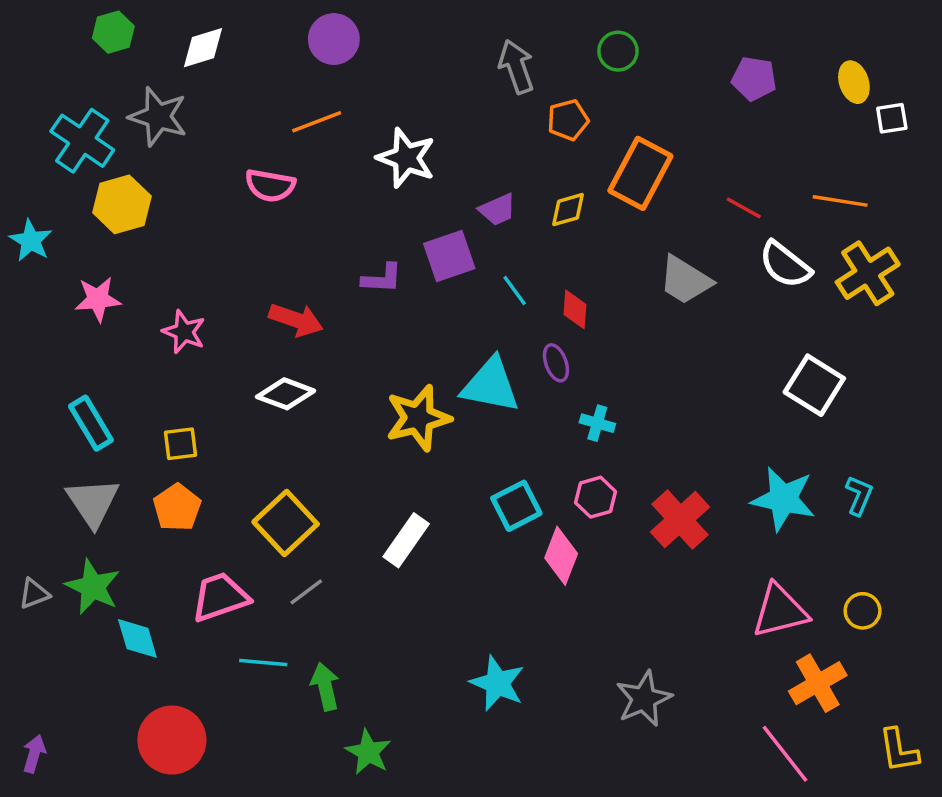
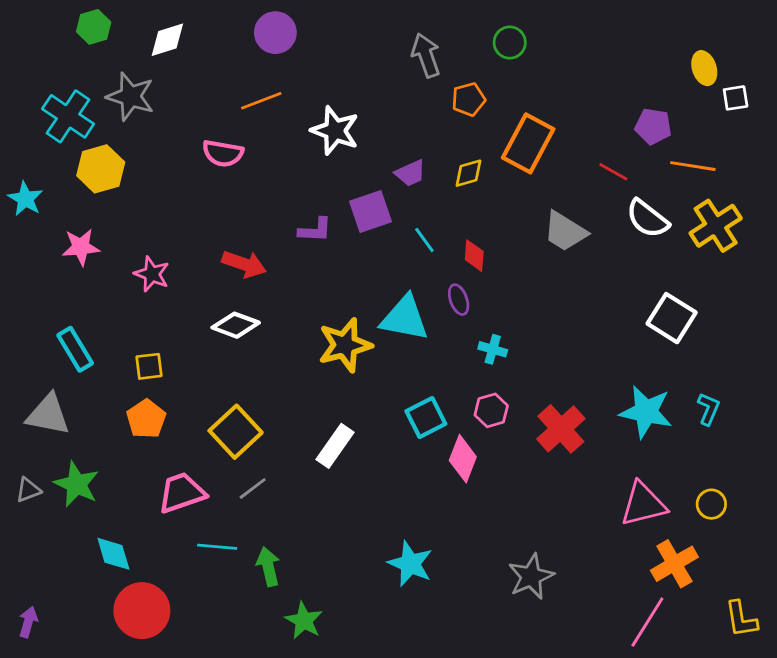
purple pentagon: (754, 79) -> (653, 126), moved
gray triangle: (93, 502) -> (48, 415), moved, turned -45
cyan diamond: (137, 638) -> (113, 554), moved
pink line: (785, 754) -> (647, 622), turned 70

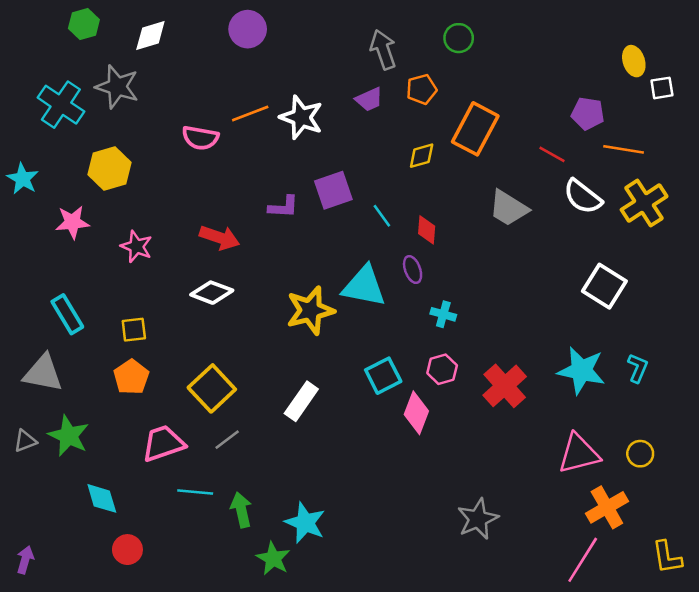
orange line: (261, 101) -> (250, 114), moved
yellow hexagon: (101, 169) -> (110, 169), moved
purple trapezoid: (410, 173) -> (369, 99), moved
cyan star: (410, 564) -> (305, 523), moved
red circle: (142, 611) -> (127, 550), size x0.6

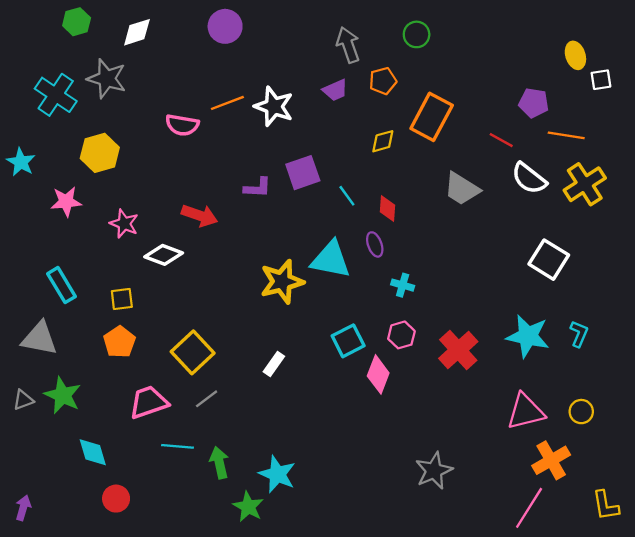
white diamond: (212, 293) -> (164, 255), moved
white rectangle: (301, 401) -> (274, 364), size x0.7

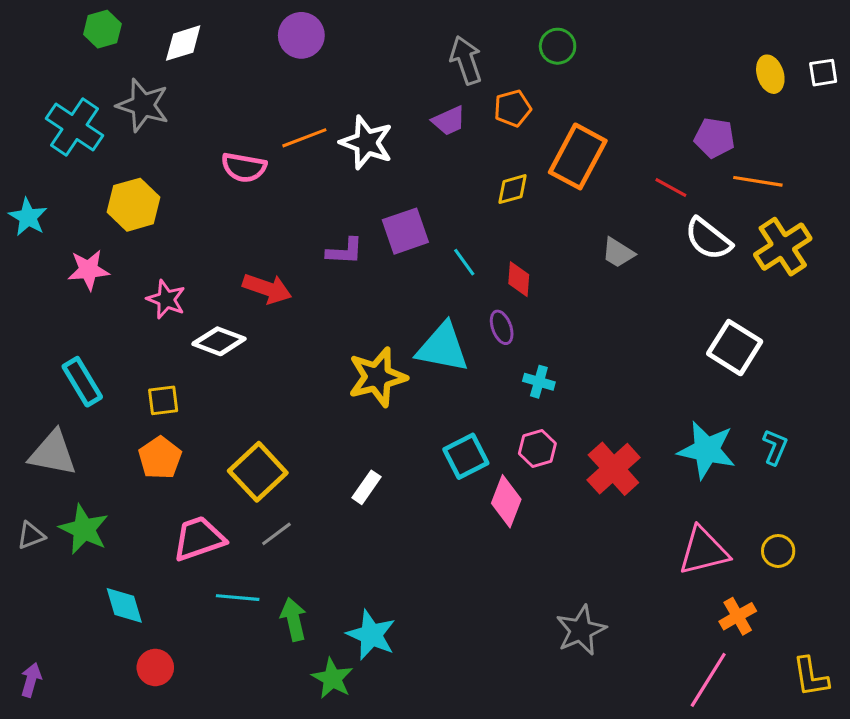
white square: (601, 80) -> (823, 73), moved
gray trapezoid: (462, 189) -> (618, 253), size x0.7
orange cross: (551, 460) -> (738, 616), size x0.7

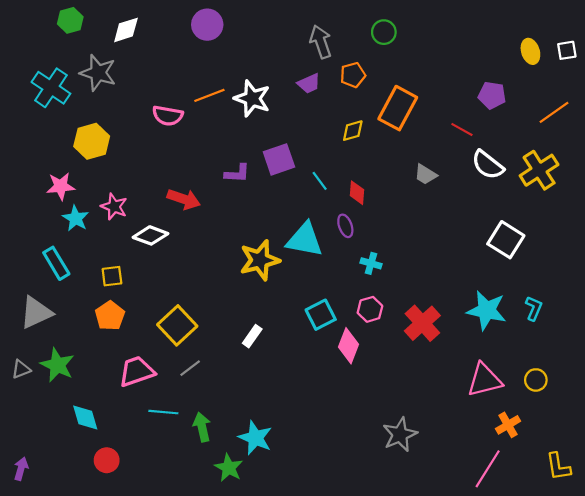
orange line: (758, 181) -> (554, 112), moved, turned -44
cyan star: (28, 217) -> (76, 218), moved
gray triangle: (53, 453) -> (36, 313), turned -36

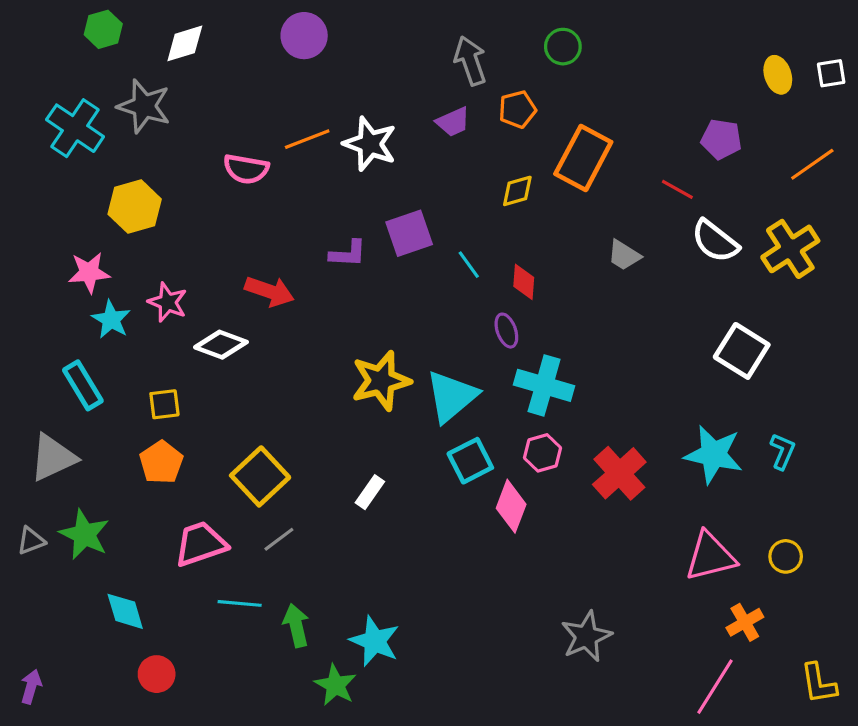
cyan triangle: (305, 240) -> (451, 396), moved, turned -51
cyan cross: (371, 263) -> (544, 385), size x1.8

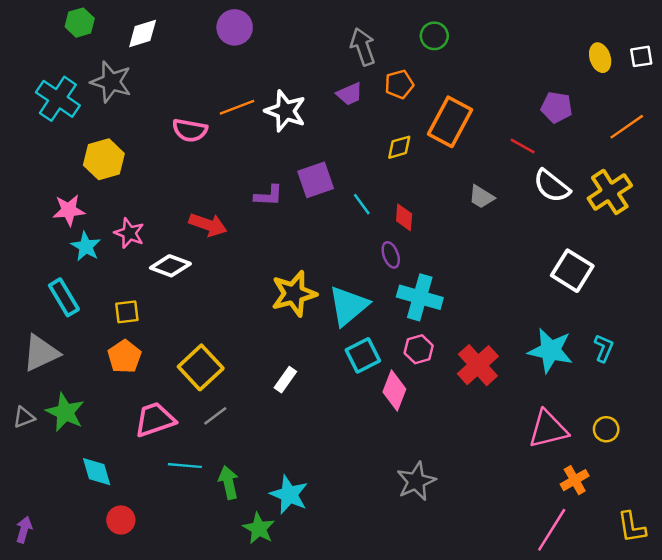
gray star: (586, 636) -> (416, 481), moved

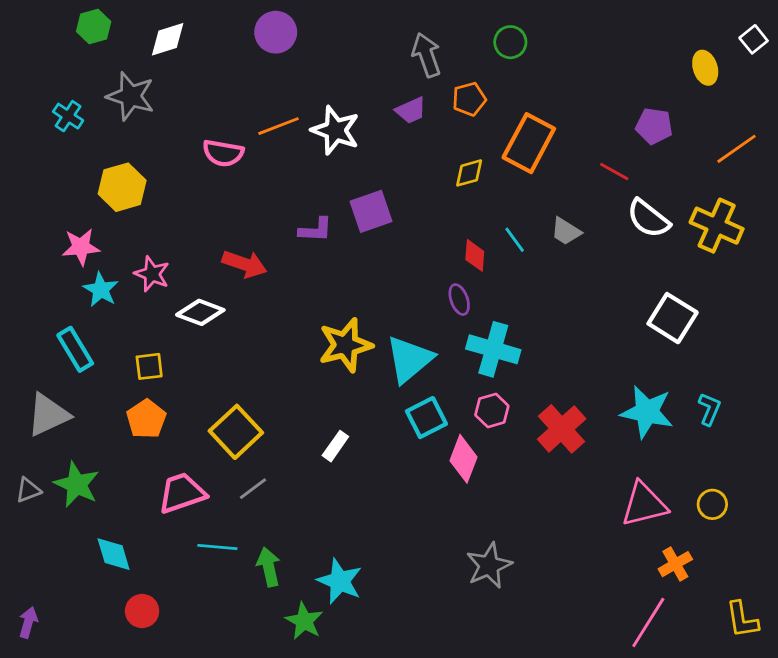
white square: (641, 56) -> (754, 39), moved, turned -30
cyan cross: (58, 99) -> (68, 116), size x0.6
yellow cross: (610, 192) -> (717, 226), turned -33
cyan line: (362, 204) -> (515, 240), moved

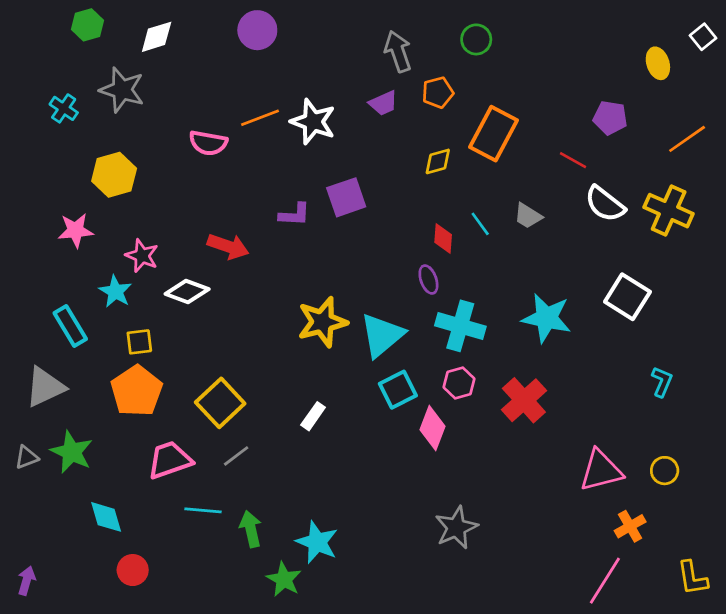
cyan star: (101, 290) -> (115, 291), moved
cyan star: (647, 412) -> (547, 318), moved
orange pentagon: (146, 419) -> (137, 391), size x1.4

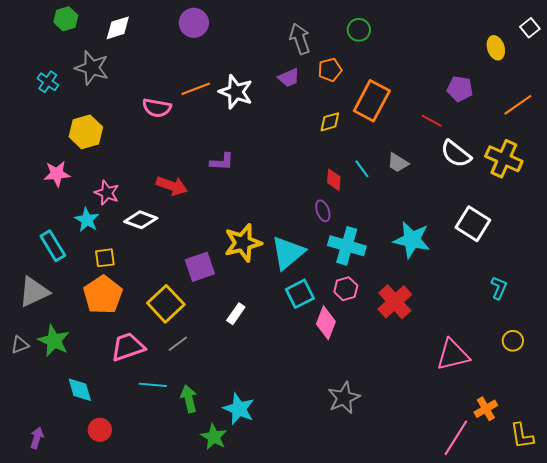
purple square: (346, 197) -> (200, 267), moved
yellow circle: (665, 471) -> (513, 341), moved
orange cross: (630, 526) -> (486, 409), moved
purple arrow: (27, 581) -> (37, 438), moved

